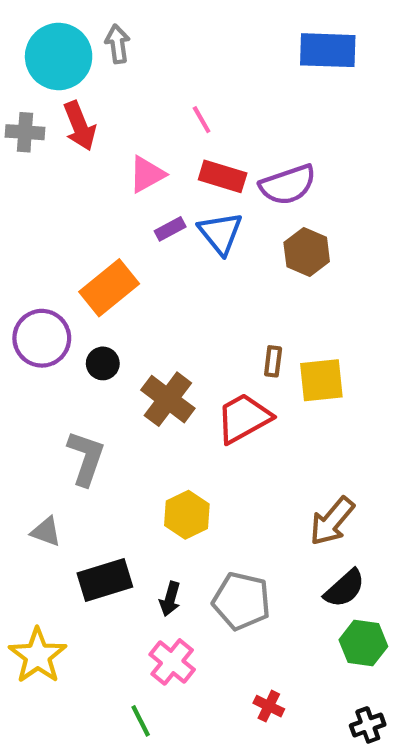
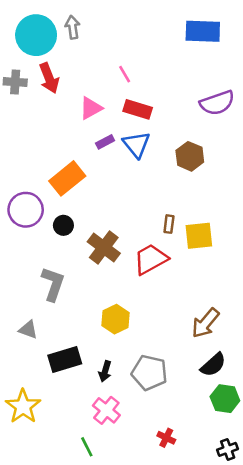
purple semicircle: (288, 185) -> (217, 103), moved

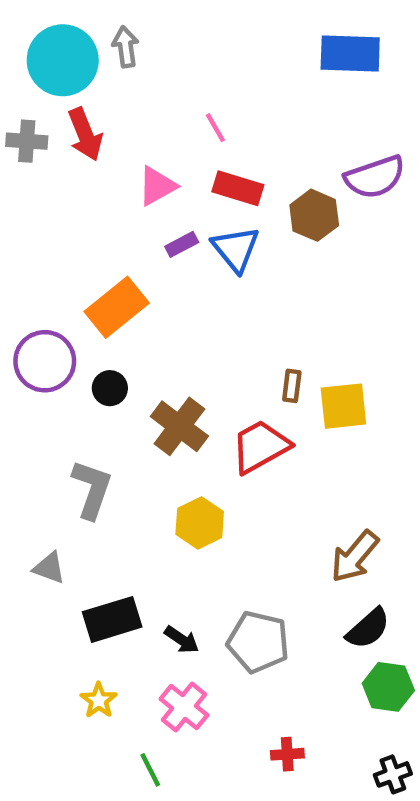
brown hexagon: (190, 156) -> (314, 215), moved
yellow hexagon: (116, 319) -> (200, 523), moved
black arrow: (105, 371) -> (182, 640), turned -72
yellow star: (23, 406) -> (99, 700), moved, size x0.6
red cross: (166, 438) -> (287, 754), turned -30

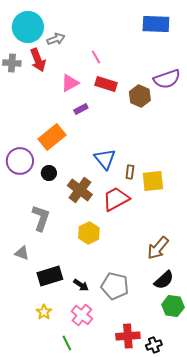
gray arrow: (126, 47) -> (56, 39), moved, turned 78
blue triangle: (236, 249) -> (105, 159), moved
red cross: (287, 754) -> (128, 336), size x1.6
black cross: (393, 774) -> (154, 345), moved

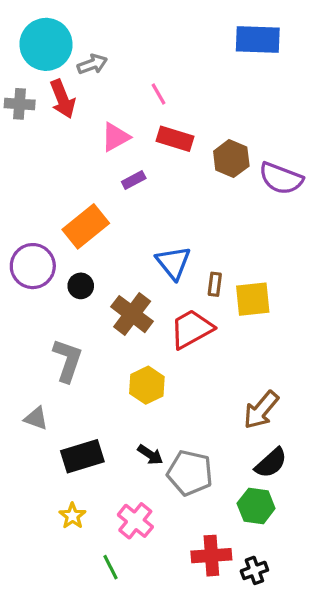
purple semicircle: (167, 79) -> (281, 178), moved, turned 40
black arrow: (81, 285) -> (150, 455), moved
green hexagon: (173, 306) -> (256, 506), moved

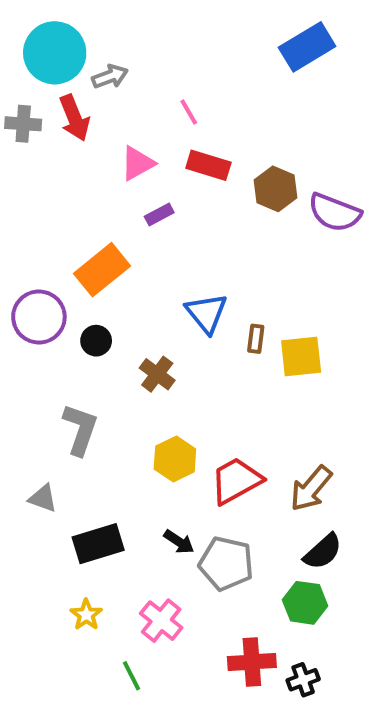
blue rectangle: (258, 39) -> (307, 47), turned -33
brown cross: (132, 314) -> (157, 374), size x0.7
red trapezoid: (192, 329) -> (236, 481), moved

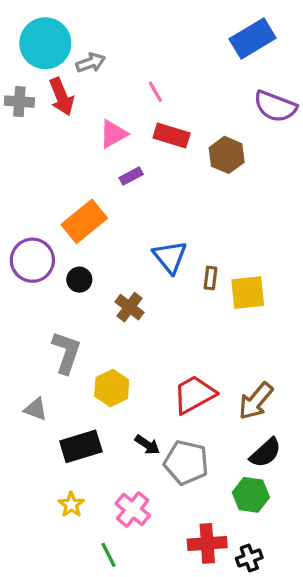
purple semicircle: (335, 213) -> (275, 106), moved
yellow hexagon: (175, 459) -> (112, 388), moved

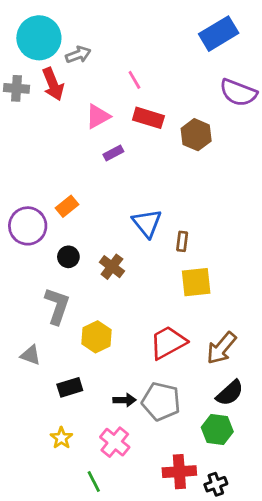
orange rectangle: (84, 221) -> (67, 206), moved, size x0.6
black circle: (79, 280) -> (68, 257), moved
yellow square: (248, 293) -> (196, 282), moved
black arrow: (147, 445) -> (125, 400), moved, turned -35
black rectangle: (81, 446) -> (70, 387), size x0.7

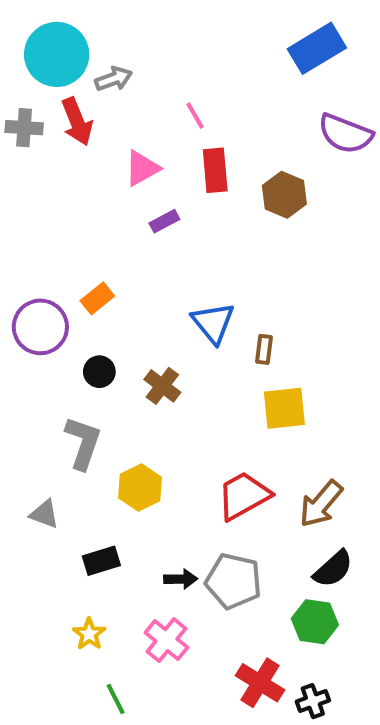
red rectangle: (148, 118) -> (215, 170), turned 68
red cross: (179, 472) -> (260, 683), turned 36
green line: (94, 481) -> (116, 699), moved

